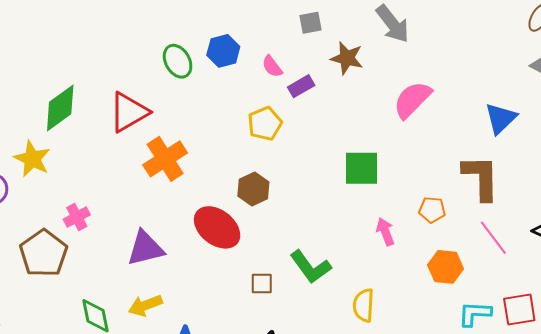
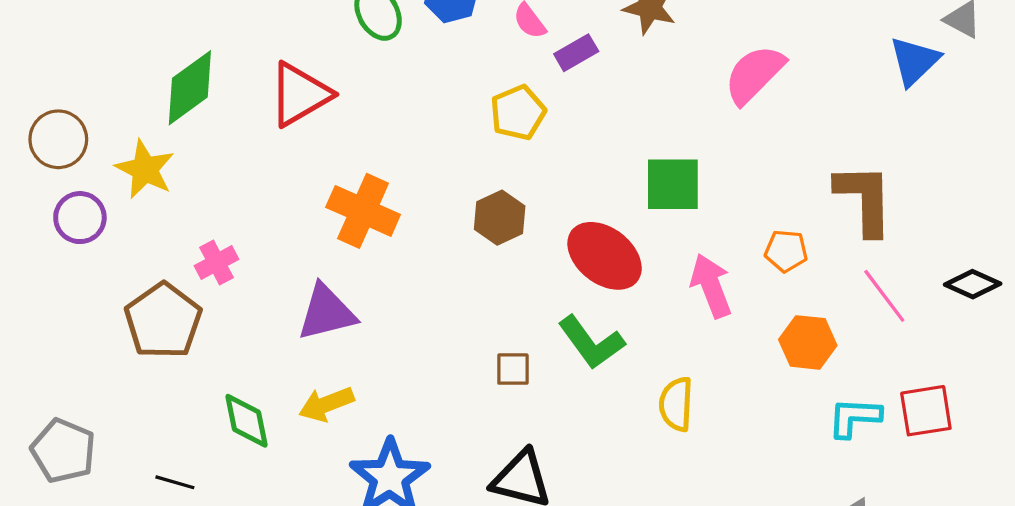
blue triangle: (501, 118) -> (914, 61), moved
orange cross: (165, 159) -> (363, 211), moved, turned -33
red ellipse: (217, 227) -> (605, 256), moved
pink arrow: (385, 232) -> (711, 286), size x1.4

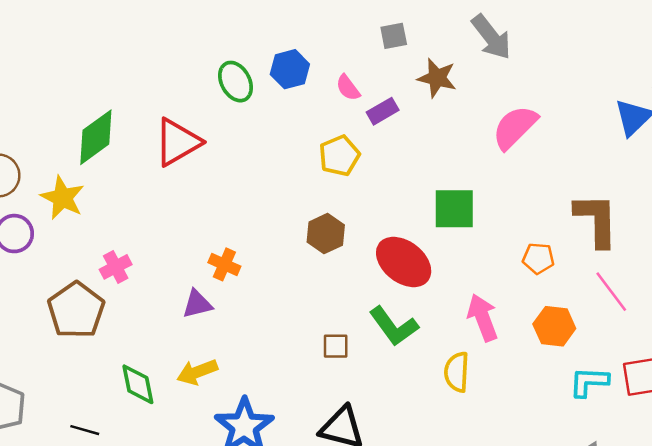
orange cross: (363, 211) -> (224, 264), moved, size x0.6
pink arrow: (711, 286) -> (483, 318), moved
purple triangle: (326, 312) -> (197, 304), size x0.7

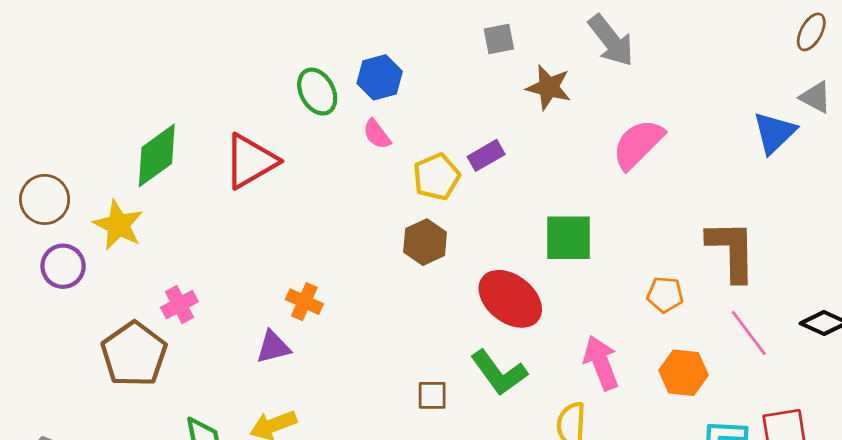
pink semicircle: (348, 88) -> (377, 134), moved
purple rectangle: (383, 111) -> (486, 155), moved
brown hexagon: (326, 234) -> (425, 242), moved

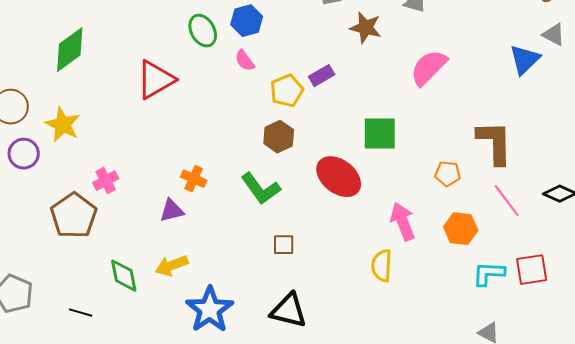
green diamond: (157, 155) -> (70, 50), moved
green L-shape: (499, 373) -> (261, 189), moved

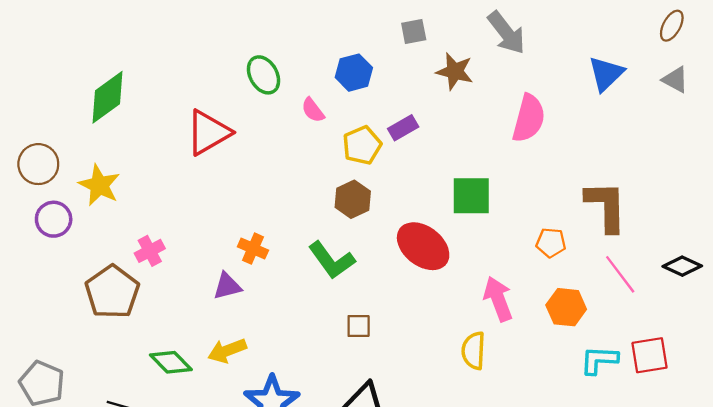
blue hexagon: (247, 21) -> (354, 73), moved
blue triangle: (525, 60) -> (606, 74), moved
pink semicircle: (429, 68) -> (529, 118), turned 150
green diamond: (124, 276) -> (171, 362), turned -33

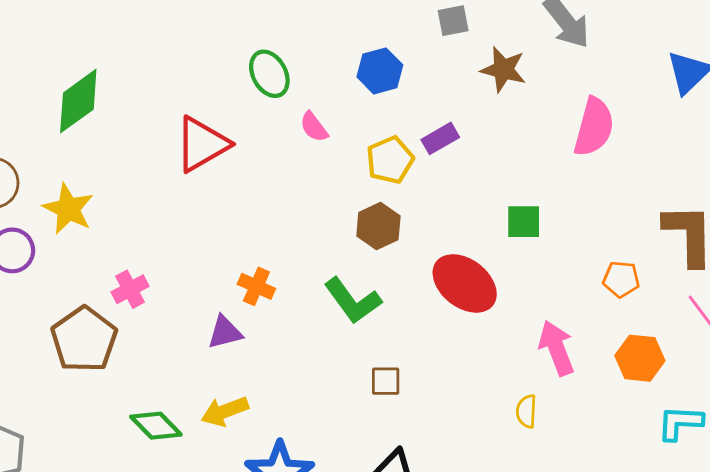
pink semicircle: (313, 110) -> (314, 127), moved
green square: (471, 196) -> (524, 222), size x0.7
yellow semicircle: (474, 351) -> (526, 411), size x0.7

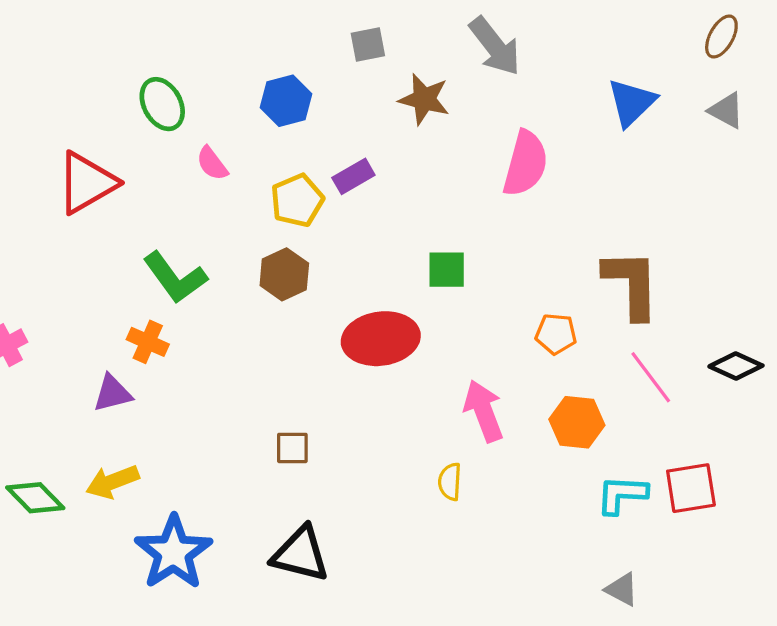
red ellipse: (465, 283) -> (381, 339), turned -46
green L-shape: (353, 301) -> (175, 278), moved

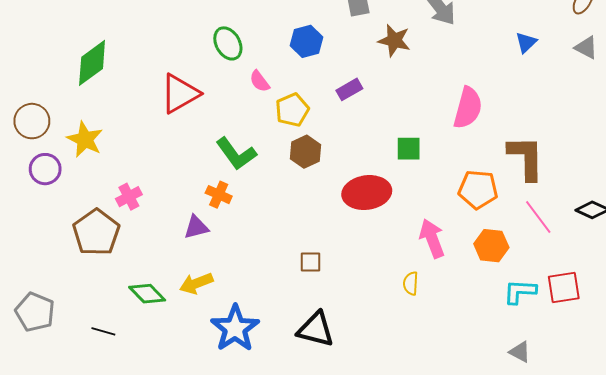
blue triangle: (631, 102) -> (526, 42), size x0.7
pink semicircle: (525, 163) -> (468, 108), moved
yellow pentagon: (297, 200) -> (292, 110), moved
orange pentagon: (556, 334) -> (478, 189), size x1.5

